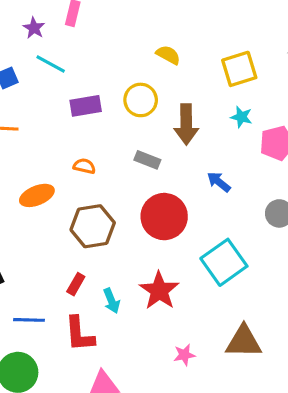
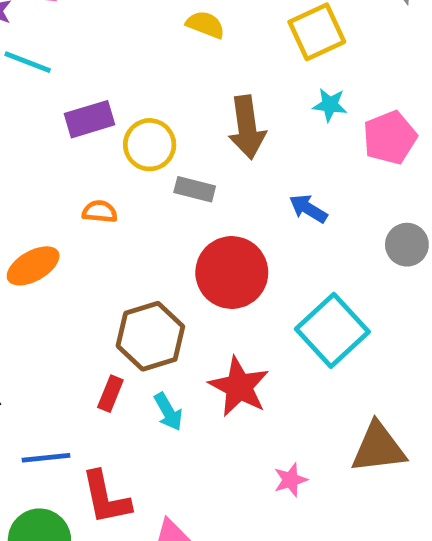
yellow circle: (141, 100) -> (150, 145), moved
brown hexagon: (93, 226) -> (150, 336), moved
red L-shape: (79, 334) -> (106, 498), moved

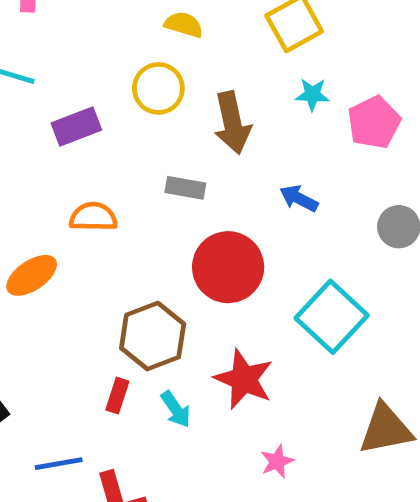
yellow circle: (150, 145) -> (158, 88), moved
orange semicircle: (100, 212) -> (93, 217), size x1.4
pink star: (290, 480) -> (277, 461), moved

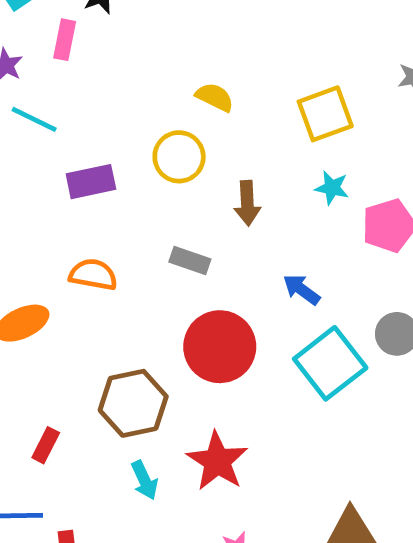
brown arrow: (232, 123) -> (247, 203), size x0.7
cyan square: (332, 317) -> (330, 363), moved
red rectangle: (117, 396) -> (46, 445), moved

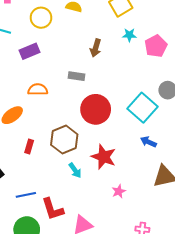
yellow circle: (179, 157) -> (41, 18), moved
brown arrow: (247, 203) -> (96, 48), turned 30
blue arrow: (302, 290) -> (148, 142), moved
red rectangle: (46, 445) -> (29, 147), moved

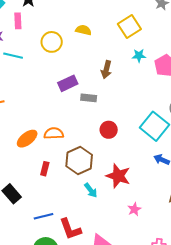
purple rectangle: (29, 51) -> (68, 83), moved
orange semicircle: (38, 90) -> (54, 133), moved
red circle: (96, 109) -> (109, 130), size x0.6

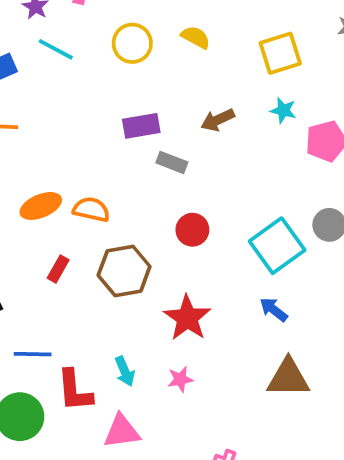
brown arrow: (106, 70) -> (218, 120), turned 36
cyan arrow: (91, 190) -> (125, 371), moved
pink star: (134, 209) -> (180, 379), moved

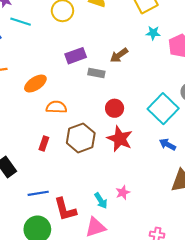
brown arrow: (218, 120) -> (119, 55), moved
orange ellipse: (41, 206) -> (35, 84), moved
red star: (187, 318) -> (120, 139), moved
cyan arrow: (125, 371) -> (101, 201), moved

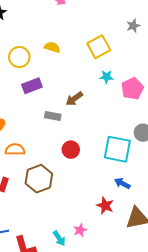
purple rectangle: (76, 56) -> (32, 86), moved
cyan square: (163, 109) -> (117, 149), turned -32
red star: (120, 139) -> (105, 206), moved, size x0.7

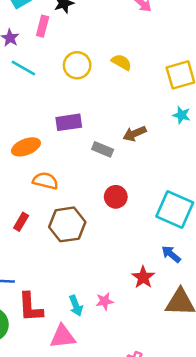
purple rectangle: (32, 86) -> (69, 122), moved

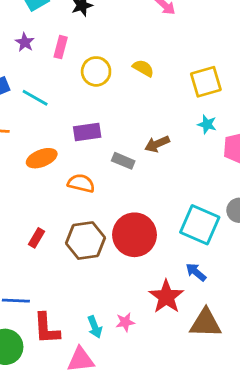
pink rectangle: (43, 26) -> (61, 47), moved
cyan line: (23, 68) -> (35, 98), moved
orange semicircle: (45, 181) -> (81, 183), moved
red circle: (116, 197) -> (135, 235), moved, size x1.8
red star: (143, 277) -> (166, 297), size x1.4

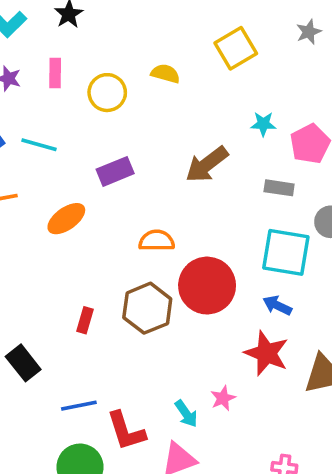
yellow square: (206, 82) -> (236, 48), moved
brown arrow: (157, 144) -> (207, 164), size x1.4
gray rectangle: (123, 161) -> (279, 188), moved
orange semicircle: (81, 183) -> (157, 241), moved
blue arrow: (196, 272) -> (277, 305), moved

